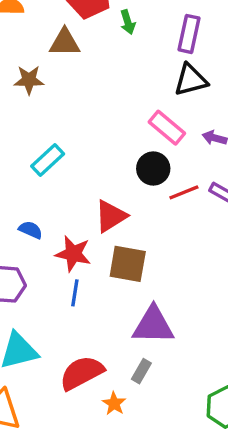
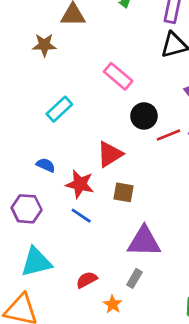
pink rectangle: (167, 128) -> (118, 76), moved
brown square: (128, 264) -> (124, 192), size x0.7
blue line: (75, 293) -> (81, 216), turned -65
red semicircle: (82, 373) -> (87, 280), size x0.6

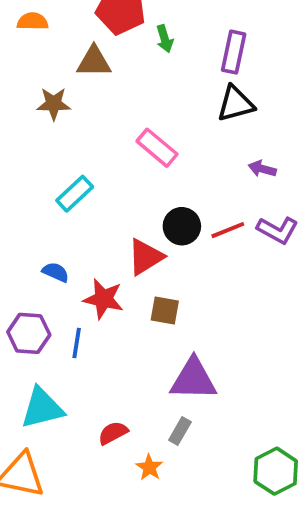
black circle: (144, 116) -> (182, 226), moved
blue line: (81, 216) -> (77, 343), moved, turned 65

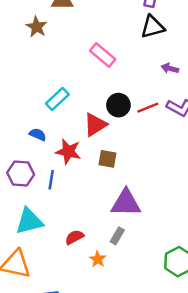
brown star: (54, 104) -> (37, 27), turned 30
cyan rectangle: (75, 194) -> (57, 99), moved

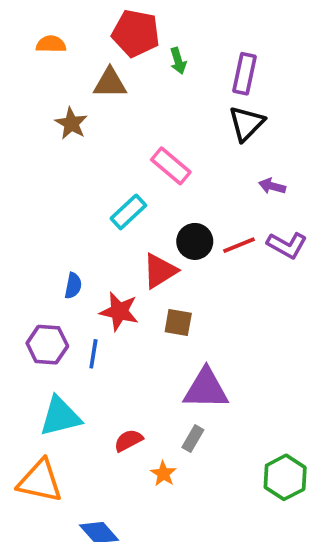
black triangle: (153, 27) -> (246, 123), turned -30
cyan rectangle: (57, 99) -> (128, 212), moved
blue semicircle: (38, 134) -> (73, 286), turned 77

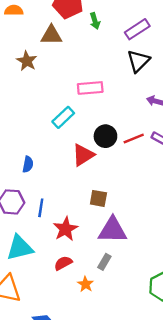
purple rectangle: (245, 74) -> (137, 29), turned 45
pink rectangle: (171, 166) -> (90, 88), turned -45
red star: (119, 311) -> (66, 229), moved, turned 30
brown square: (178, 323) -> (98, 198), moved

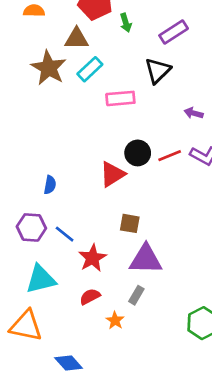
brown star: (27, 61) -> (49, 68), size x1.5
black triangle: (138, 61) -> (158, 71), moved
cyan rectangle: (63, 117) -> (90, 69), moved
blue line: (41, 208) -> (65, 234), turned -60

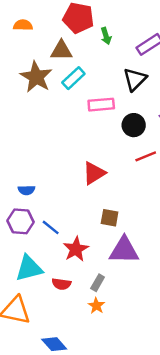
black circle: (138, 153) -> (134, 125), moved
blue semicircle: (50, 185) -> (27, 190), moved, turned 77
gray rectangle: (136, 295) -> (98, 283), moved
red semicircle: (90, 297) -> (61, 284), moved, turned -144

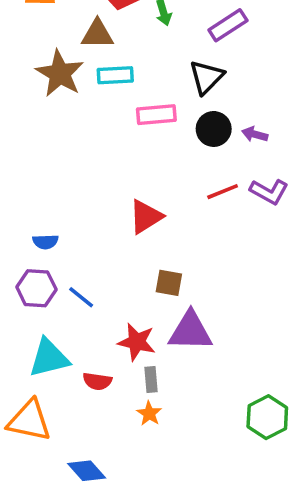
cyan rectangle: (73, 78) -> (115, 75), turned 40
black circle: (134, 125) -> (214, 129), moved
red star: (76, 249) -> (137, 342), moved, turned -30
gray rectangle: (98, 283) -> (151, 380), turned -35

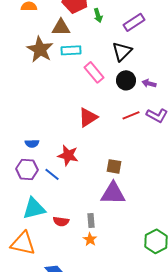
pink rectangle: (156, 115) -> (94, 72), turned 55
red triangle: (146, 217) -> (88, 117), moved
brown square: (169, 283) -> (114, 166), moved
red star: (137, 342) -> (68, 155), moved

